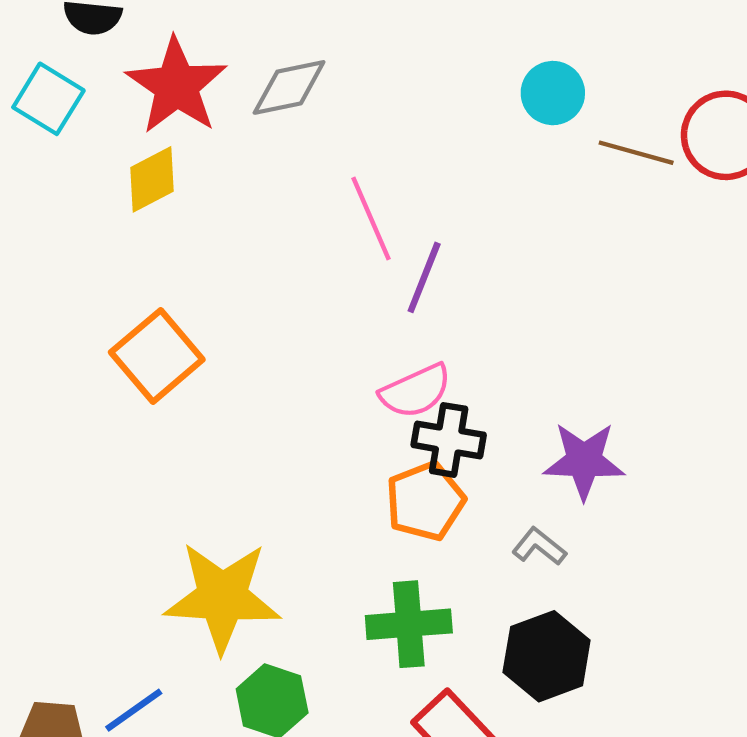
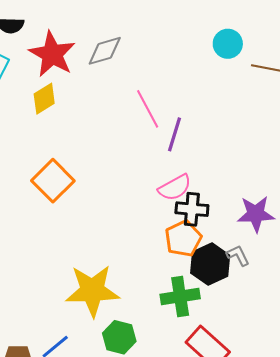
gray L-shape: (539, 546) -> (238, 255), turned 30
black hexagon: (547, 656) -> (210, 264), moved

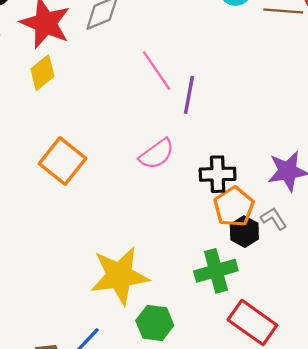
pink semicircle: (175, 188) -> (157, 154), moved
orange pentagon: (183, 239) -> (234, 207), moved
black hexagon: (210, 264) -> (244, 232), size x0.7

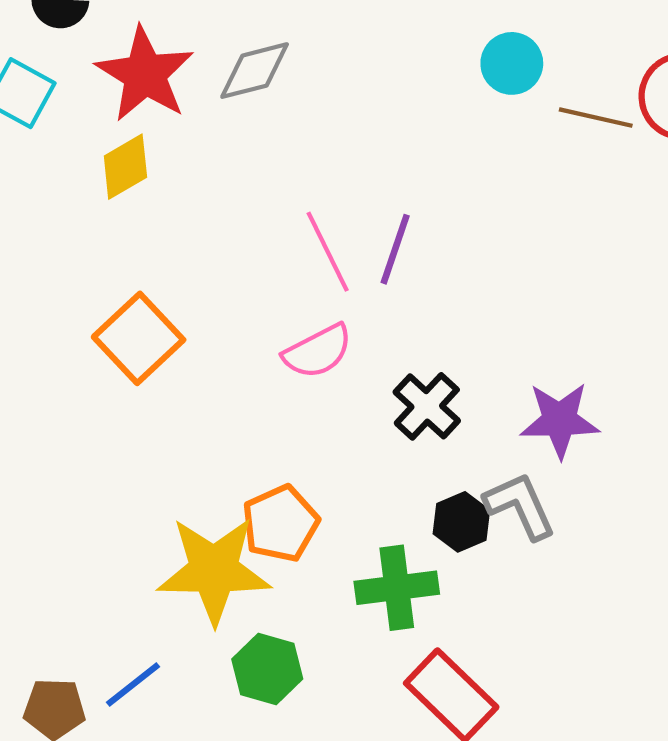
pink line: (157, 71) -> (328, 252), moved
black cross: (218, 174) -> (427, 406), turned 36
orange pentagon: (234, 207) -> (280, 523), moved
gray L-shape: (274, 219) -> (520, 506), size x1.5

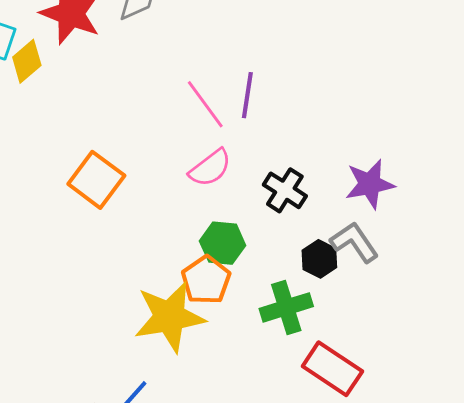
yellow diamond: (125, 167) -> (27, 61), moved
green hexagon: (267, 669) -> (223, 243), moved

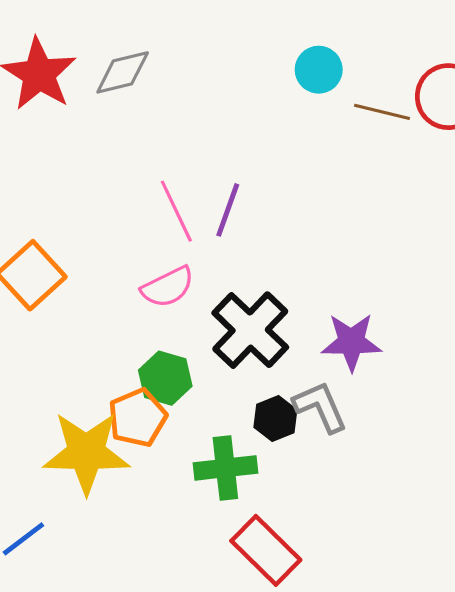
black cross: (285, 190) -> (250, 330), size x1.5

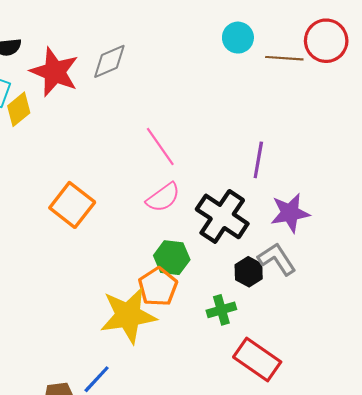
purple line: (228, 210) -> (258, 160), moved
green cross: (225, 468) -> (221, 310), size x0.7

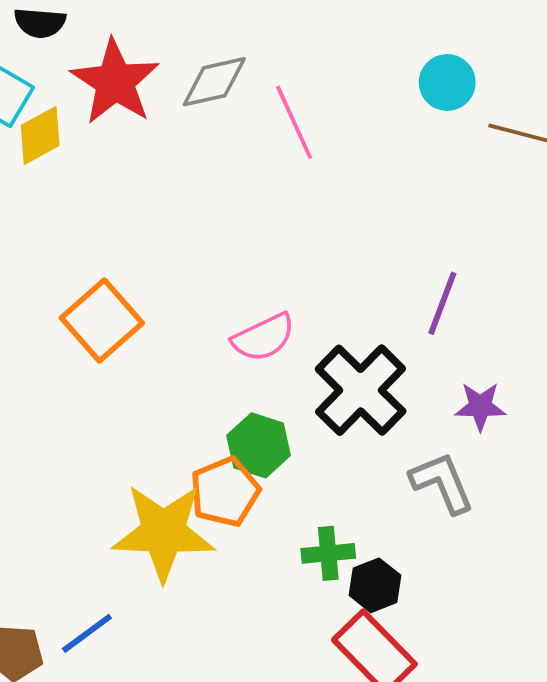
pink line: (160, 147) -> (294, 122), moved
purple star: (290, 213) -> (480, 406), size x0.7
black hexagon: (249, 272) -> (375, 585), moved

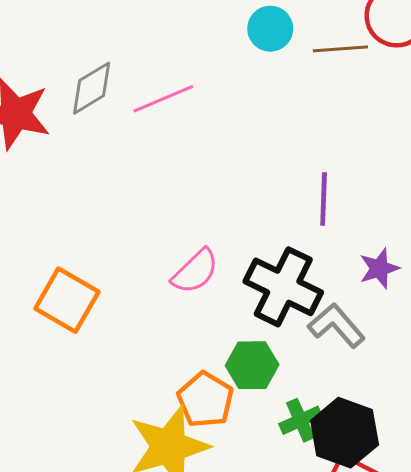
pink line: (294, 122) -> (163, 99), turned -70
green hexagon: (259, 445) -> (252, 365), moved
gray L-shape: (442, 483) -> (337, 326), moved
black hexagon: (375, 585) -> (345, 433), size x1.6

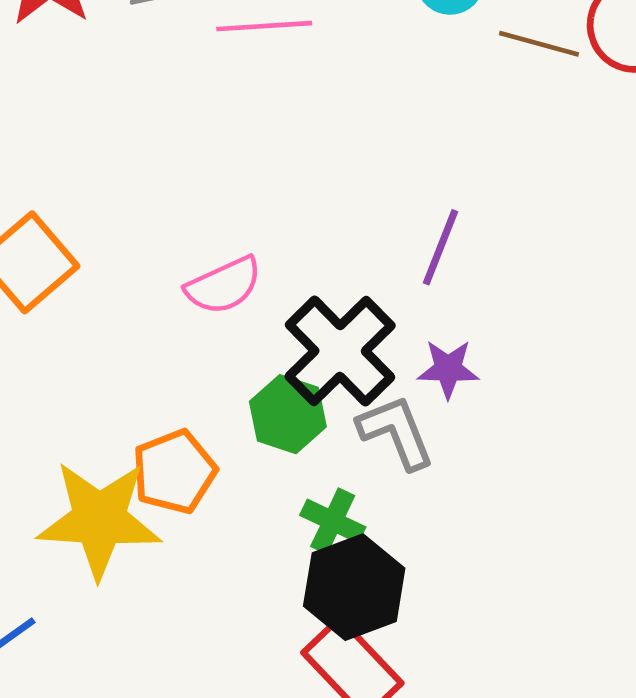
purple star: (379, 268) -> (448, 369), moved
green hexagon: (252, 365) -> (288, 414), moved
green cross: (301, 420) -> (333, 521), moved, turned 30

